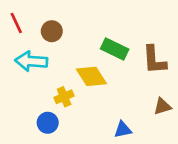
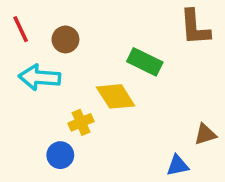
brown L-shape: (154, 60) -> (195, 27), moved
blue triangle: (123, 130) -> (178, 165), moved

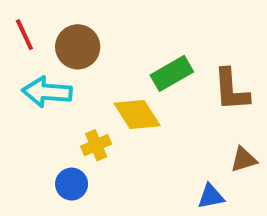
brown L-shape: (195, 27) -> (231, 90), moved
brown circle: (65, 39) -> (78, 47), size x1.4
green rectangle: (145, 62) -> (172, 73), turned -56

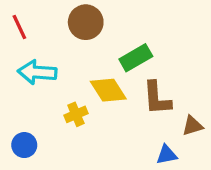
brown circle: (78, 47) -> (86, 22), moved
brown L-shape: (231, 90) -> (157, 98), moved
blue circle: (72, 184) -> (24, 145), moved

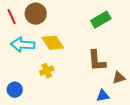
brown circle: (86, 22) -> (36, 14), moved
green rectangle: (136, 58) -> (101, 20), moved
yellow diamond: (108, 90) -> (53, 43), moved

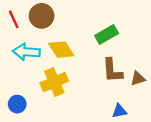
green rectangle: (101, 20) -> (107, 34), moved
yellow cross: (47, 71) -> (54, 82), size x1.6
brown triangle: (119, 78) -> (138, 79), moved

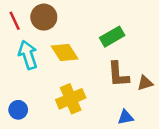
cyan arrow: (26, 52) -> (28, 55), turned 68
yellow cross: (54, 82) -> (71, 99), moved

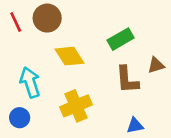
cyan arrow: (28, 55) -> (30, 82), moved
brown triangle: (145, 83) -> (156, 65), moved

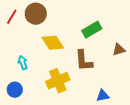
red line: (16, 22) -> (12, 17), turned 56
brown L-shape: (127, 80) -> (84, 61), moved
cyan arrow: (30, 82) -> (23, 63), size x0.6

